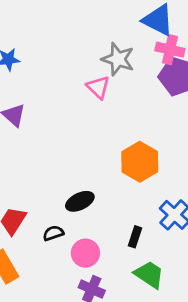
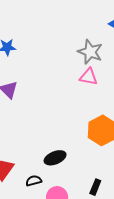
pink triangle: (98, 87) -> (89, 77), moved, turned -36

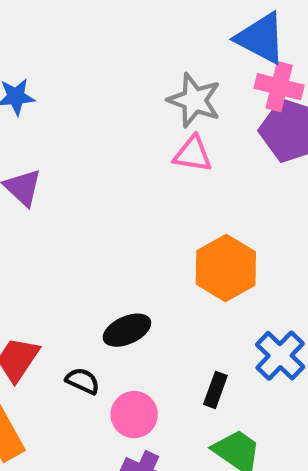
black semicircle: (34, 181) -> (83, 381), turned 42

